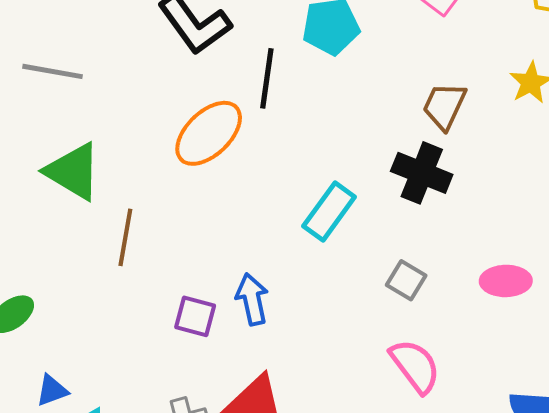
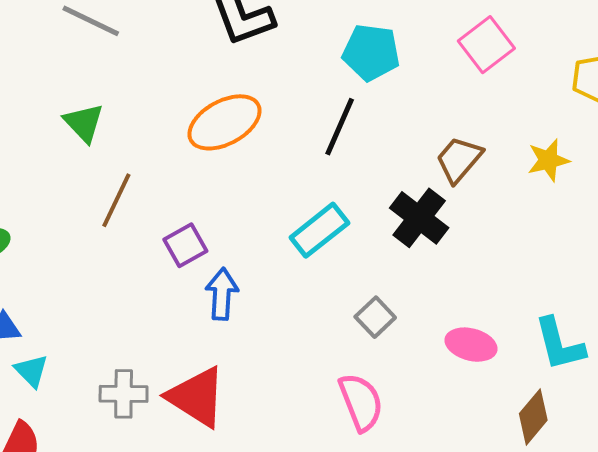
black line: (267, 78) -> (340, 127), moved
green triangle: (73, 171) -> (84, 123), size x0.7
purple square: (195, 316) -> (185, 245), moved, turned 30

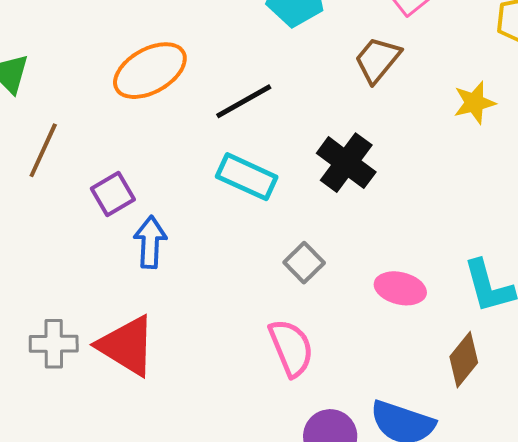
black line: (340, 127) -> (244, 101), moved, turned 38
brown trapezoid: (459, 159) -> (378, 60), moved
cyan rectangle: (319, 230) -> (247, 177), turned 64

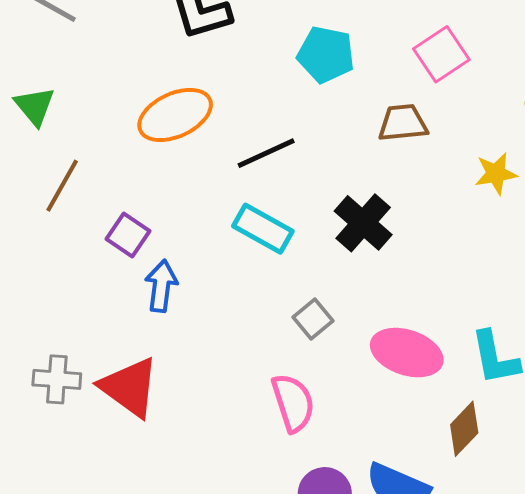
brown trapezoid: (378, 60) -> (403, 123), turned 40
purple square: (113, 194) -> (128, 235), turned -30
pink ellipse: (400, 288) -> (407, 353), size x1.4

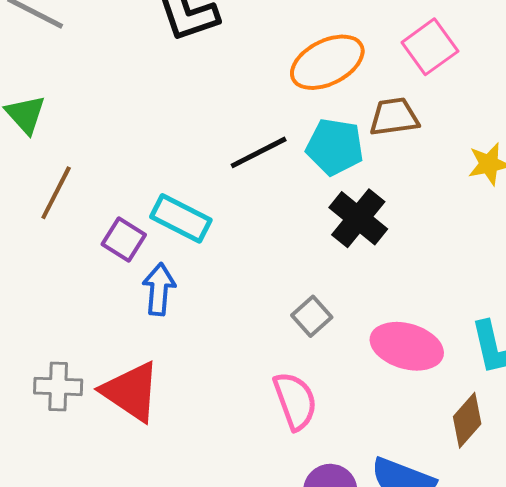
cyan pentagon: (326, 55) -> (335, 147), moved
orange ellipse: (175, 115) -> (327, 62), moved
cyan rectangle: (263, 229) -> (181, 218), moved

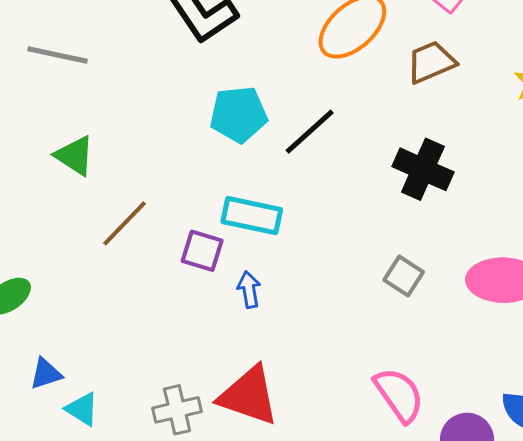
cyan pentagon: (335, 147) -> (239, 114), moved
brown line: (56, 193) -> (125, 223), turned 32
blue arrow: (159, 289) -> (249, 290), size x0.7
pink semicircle: (295, 401) -> (399, 395), moved

